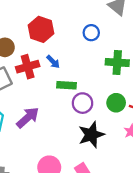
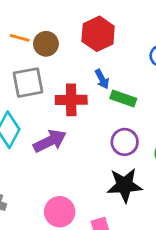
red cross: (28, 67) -> (71, 100), moved
green rectangle: (66, 85) -> (123, 99), moved

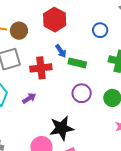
purple arrow: (50, 141) -> (29, 98), size x0.6
black star: (125, 185) -> (62, 128), moved

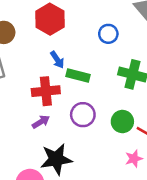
red cross: (41, 68) -> (46, 91), moved
purple arrow: (29, 98) -> (41, 122), moved

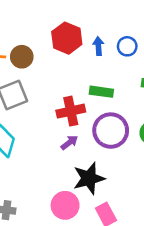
blue arrow: (57, 60) -> (98, 46), moved, turned -144
purple circle: (83, 115) -> (111, 131), size x1.4

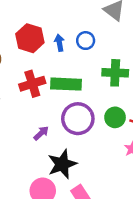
green rectangle: (101, 92) -> (66, 84), size x1.4
red cross: (71, 111) -> (32, 84), moved

